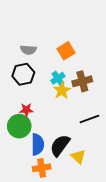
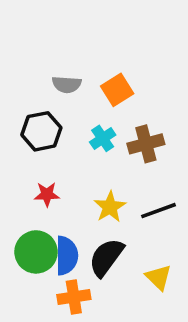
gray semicircle: (28, 50) -> (67, 84), moved
yellow star: (62, 90) -> (110, 207), moved
green circle: (19, 126) -> (36, 252), moved
yellow triangle: (78, 157) -> (159, 277), moved

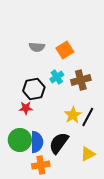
black hexagon: (41, 131) -> (34, 89), moved
yellow star: (110, 207) -> (73, 115), moved
black line: (159, 211) -> (88, 117), turned -42
yellow triangle: (159, 277) -> (88, 154), turned 49

